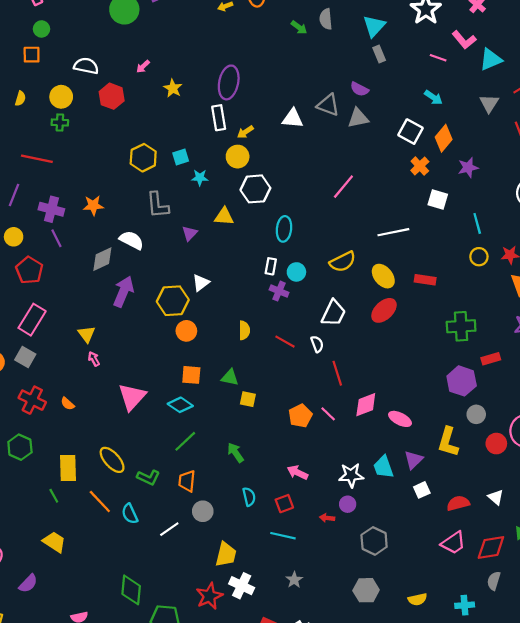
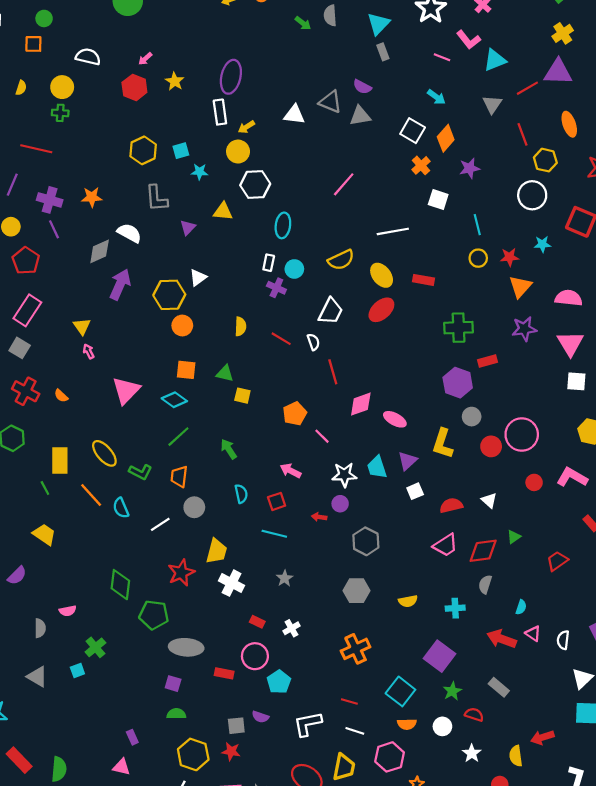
red hexagon: (112, 96) -> (134, 87), moved
pink line: (328, 414) -> (322, 436), moved
red star: (209, 596) -> (181, 573), moved

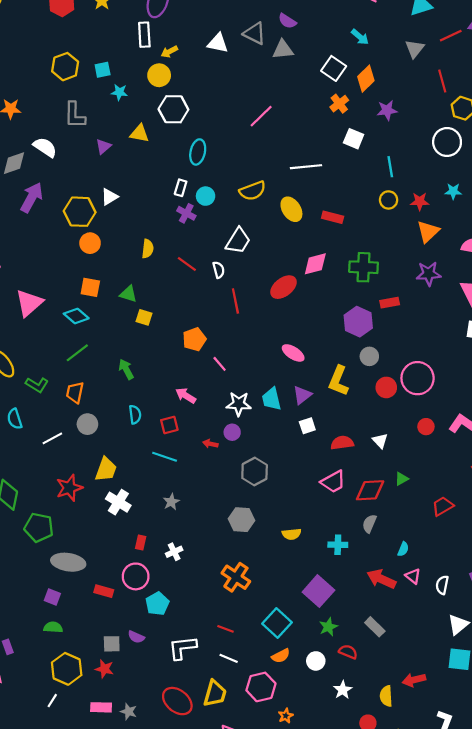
red ellipse: (381, 310) -> (283, 287), moved
pink diamond: (361, 404) -> (315, 264), moved
red rectangle: (257, 622) -> (141, 542), turned 72
orange cross: (356, 649) -> (236, 577), turned -36
orange semicircle: (407, 724) -> (281, 656), turned -30

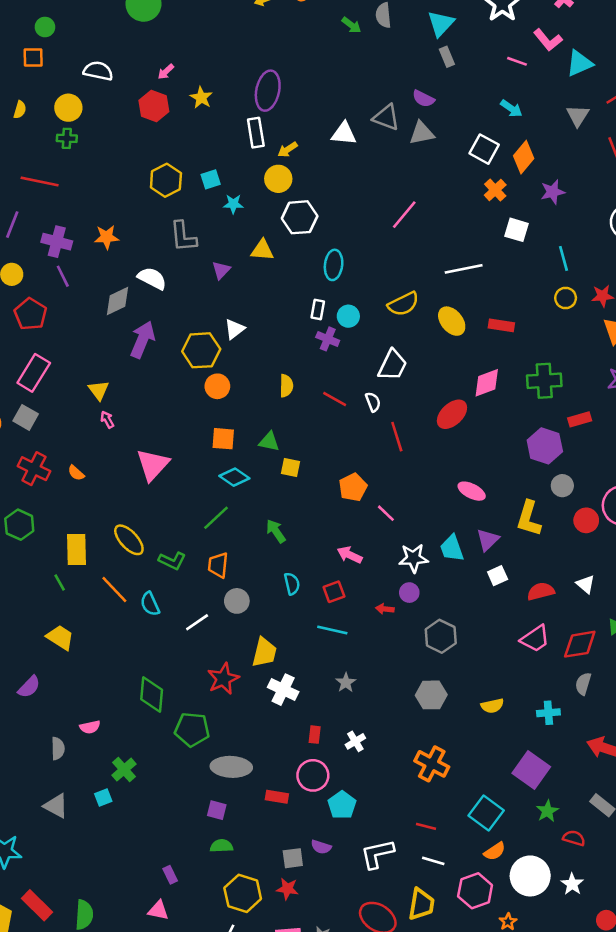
cyan diamond: (76, 316) -> (234, 477), moved
white circle: (316, 661) -> (530, 876), moved, size x1.8

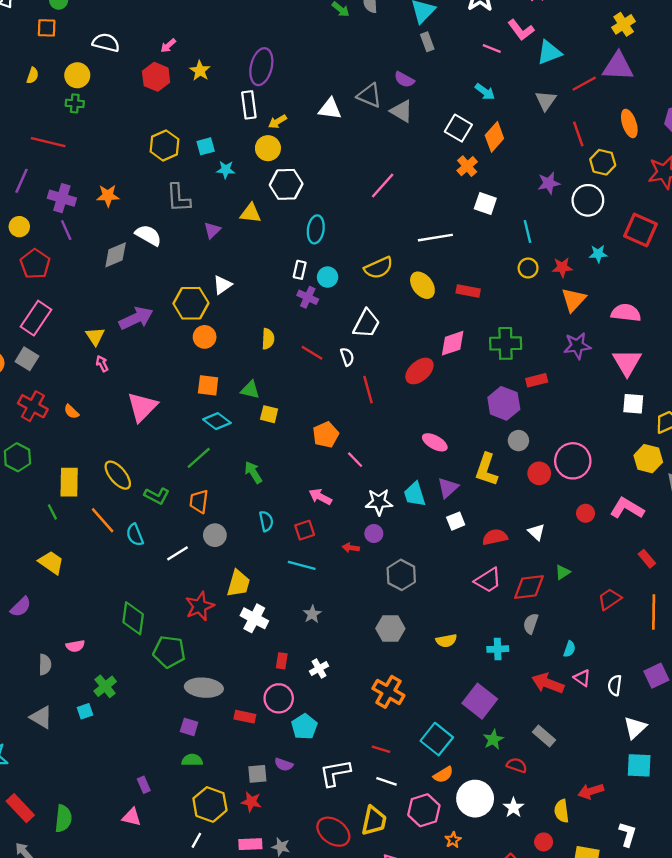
gray triangle: (422, 133) -> (402, 111), turned 40
purple star: (553, 192) -> (549, 183), moved
purple arrow: (143, 340) -> (136, 318), moved, turned 40

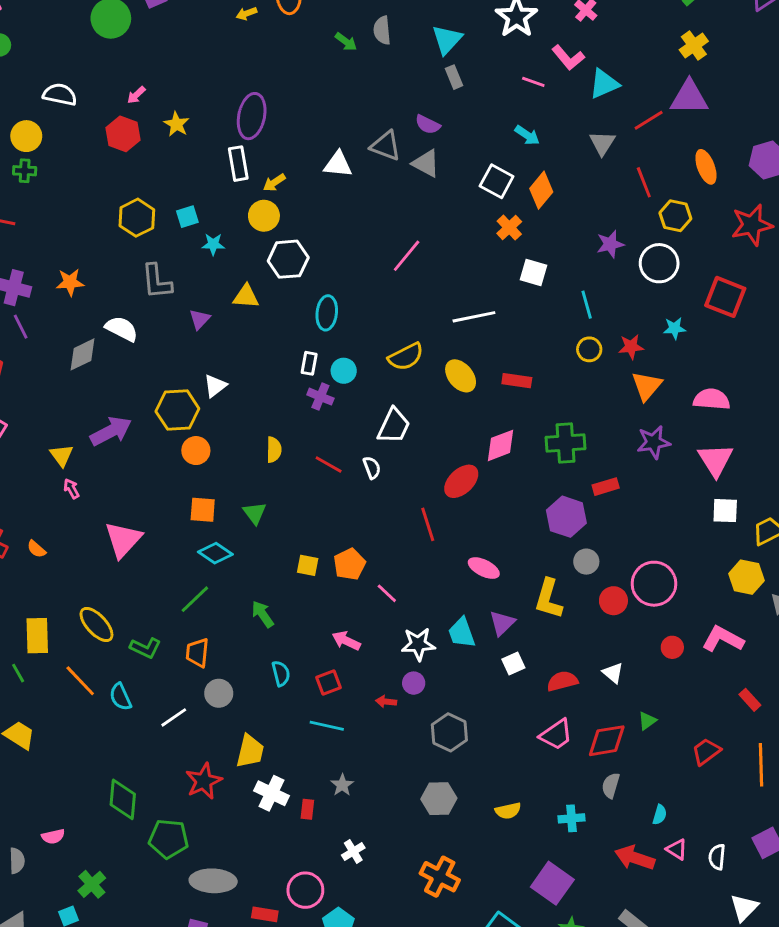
green triangle: (250, 390) -> (255, 513), turned 42
red line: (368, 390) -> (428, 524), moved
yellow square: (269, 414) -> (308, 565), moved
red rectangle: (282, 661) -> (307, 809), moved

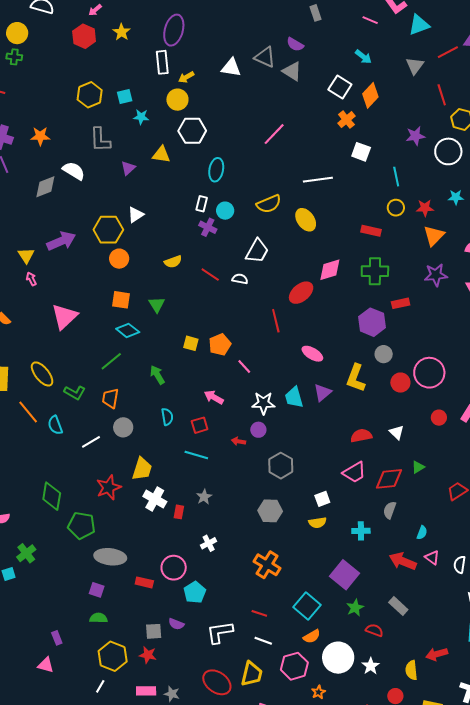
red rectangle: (517, 381) -> (371, 231), moved
yellow semicircle: (274, 450) -> (173, 262), turned 66
white semicircle: (372, 468) -> (240, 279), turned -63
white square: (513, 664) -> (322, 499), moved

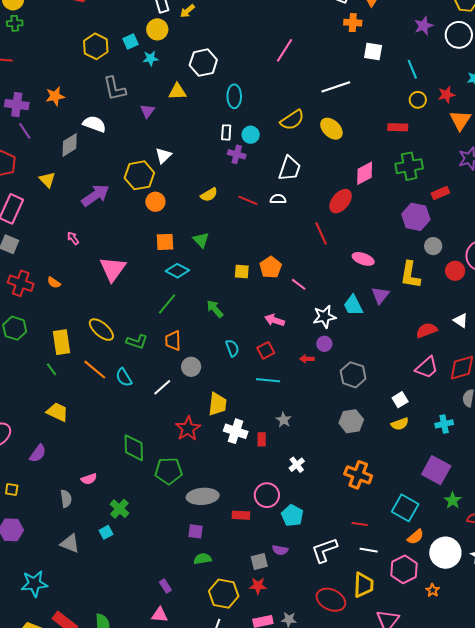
yellow circle: (177, 100) -> (157, 29), moved
orange cross: (346, 120) -> (353, 23), turned -36
yellow triangle: (26, 255) -> (47, 180), moved

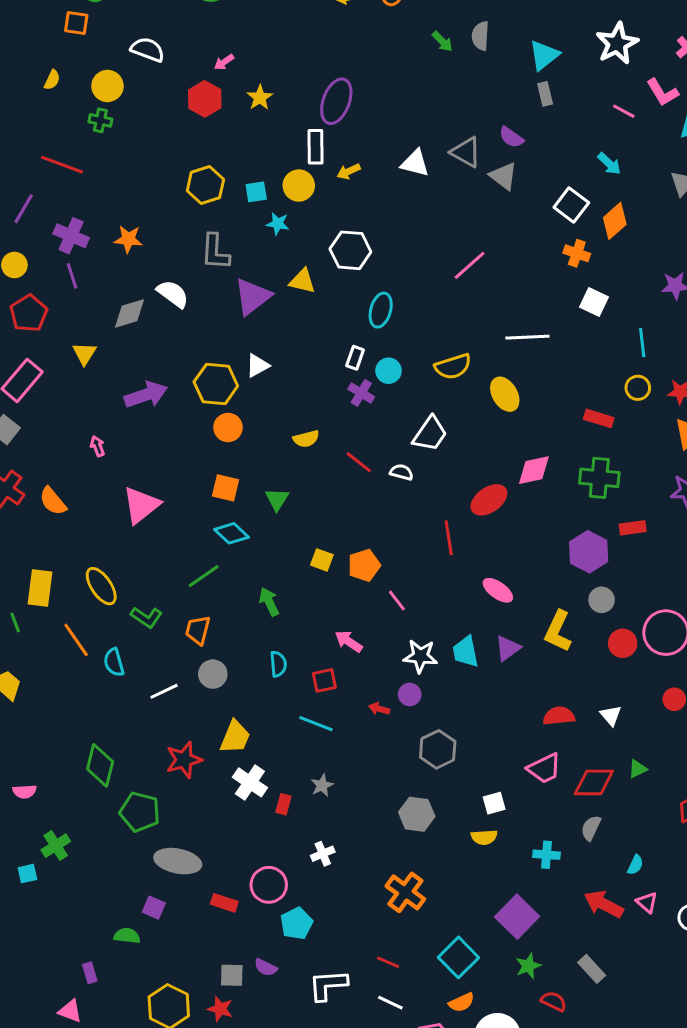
purple triangle: (147, 111) -> (252, 297), size x1.8
orange semicircle: (54, 283) -> (53, 501), size x1.5
green semicircle: (203, 559) -> (127, 936), moved

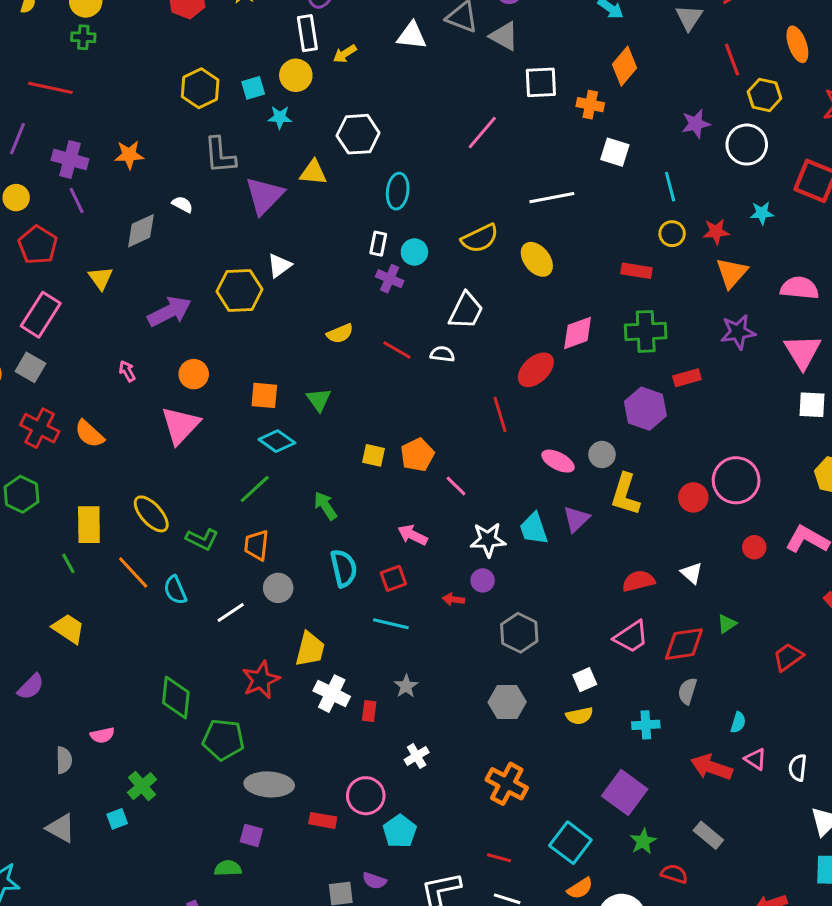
white square: (571, 205) -> (541, 82), moved, turned -32
white semicircle: (173, 294) -> (182, 204), size x0.6
orange circle: (228, 427) -> (194, 374), moved
gray circle: (602, 600) -> (602, 455), moved
cyan semicircle: (278, 664) -> (344, 568), size x1.4

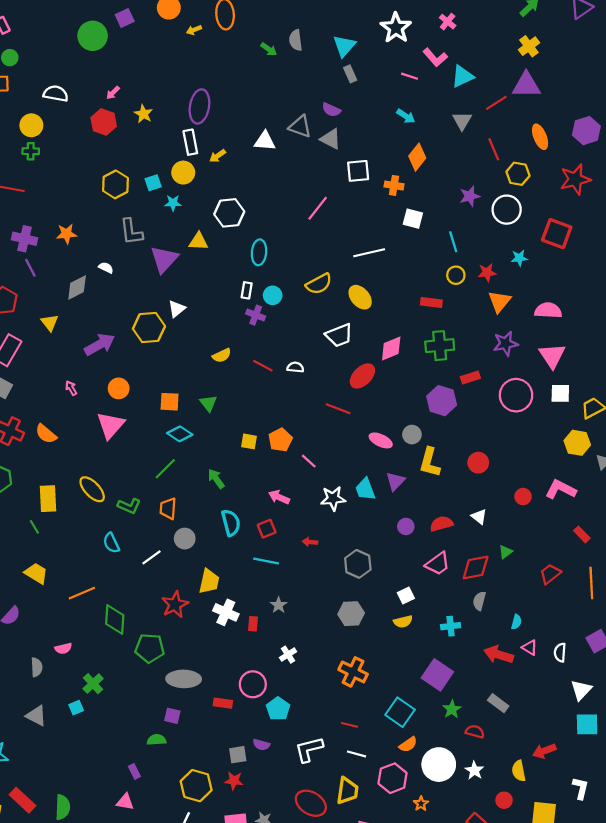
white trapezoid: (466, 311) -> (339, 335), moved, turned 44
red line: (500, 414) -> (338, 409), turned -50
pink circle: (736, 480) -> (516, 395), moved
orange line: (133, 573) -> (82, 593), moved, turned -68
purple circle: (483, 580) -> (406, 526), moved

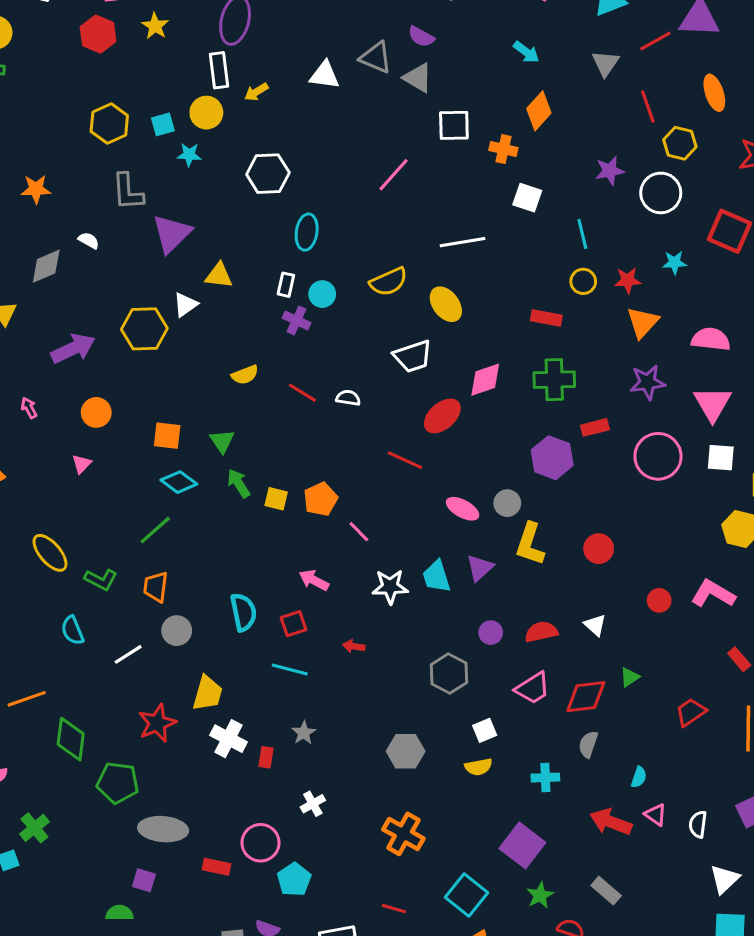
yellow triangle: (198, 241) -> (219, 276), moved
pink triangle: (111, 425) -> (82, 464), size x0.5
green arrow: (216, 479) -> (239, 483), moved
gray hexagon: (358, 564) -> (449, 674), moved

